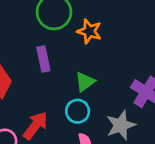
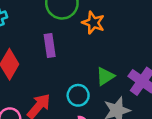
green triangle: (85, 82) -> (105, 76), moved

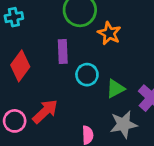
cyan circle: (78, 95) -> (87, 75), moved

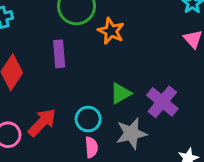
cyan circle: (87, 75) -> (88, 119), moved

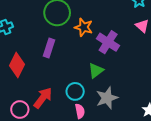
purple rectangle: (59, 54) -> (49, 48), turned 30
purple cross: (162, 102) -> (108, 42), moved

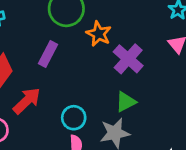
green triangle: (96, 71) -> (126, 102), moved
red arrow: (43, 98) -> (27, 101), moved

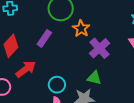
green triangle: (126, 102) -> (94, 78), turned 35

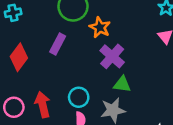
purple cross: (99, 48) -> (112, 56), moved
red arrow: (26, 69) -> (43, 105), moved, turned -60

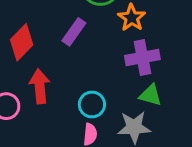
purple cross: (112, 56) -> (142, 58), turned 30
red arrow: (43, 105) -> (40, 86), moved

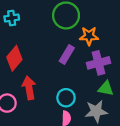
orange star: (132, 18) -> (89, 36), turned -30
purple rectangle: (74, 32) -> (67, 54), moved

